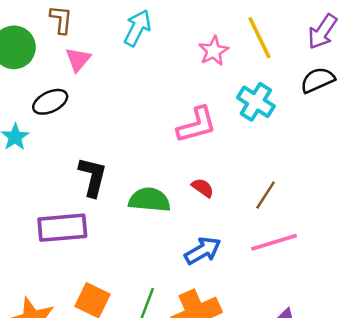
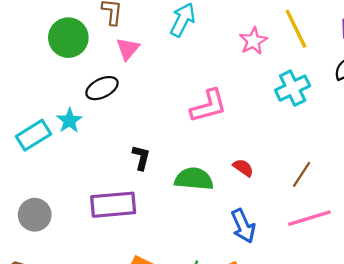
cyan cross: (256, 102) -> (293, 88), turned 32
pink L-shape: (197, 125) -> (208, 106), moved
black L-shape: (93, 177) -> (141, 158), size x0.7
blue arrow: (203, 251) -> (243, 226), turned 96

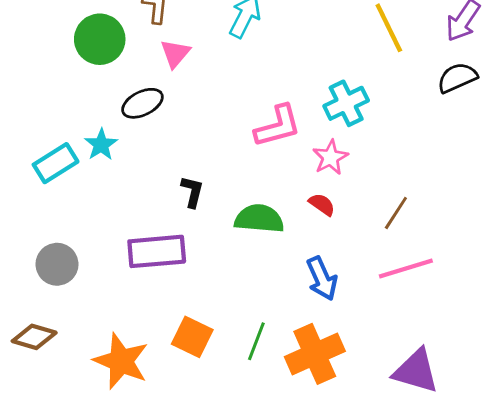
pink star: (253, 41) -> (330, 157), moved
cyan cross: (293, 88) -> (346, 103), moved

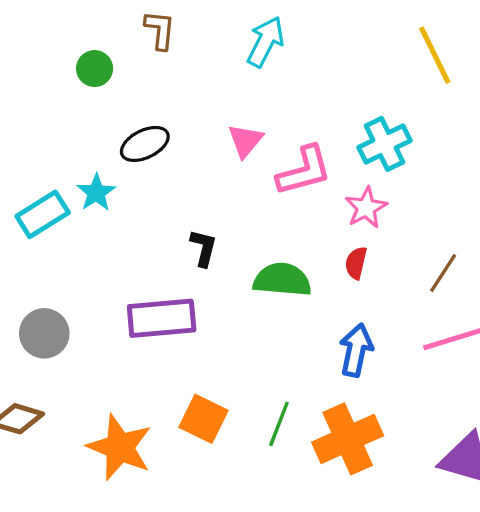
green circle: (100, 39) -> (95, 69), size x0.6
pink triangle: (175, 53) -> (245, 141), moved
red semicircle: (322, 204) -> (356, 263), turned -112
blue arrow: (322, 278) -> (356, 350), turned -144

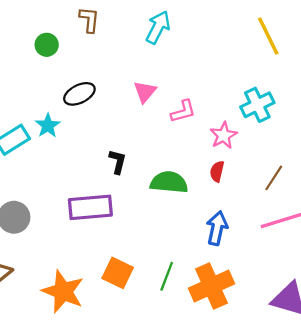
cyan cross: (385, 144) -> (257, 105), moved
pink L-shape: (304, 171) -> (183, 111), size x0.7

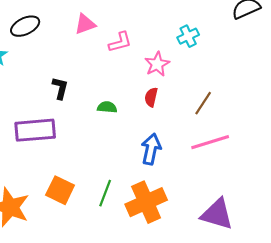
pink triangle: (145, 92) -> (85, 24), turned 30
cyan cross: (257, 105) -> (188, 36), size x0.7
green semicircle: (169, 182) -> (107, 107), size x0.6

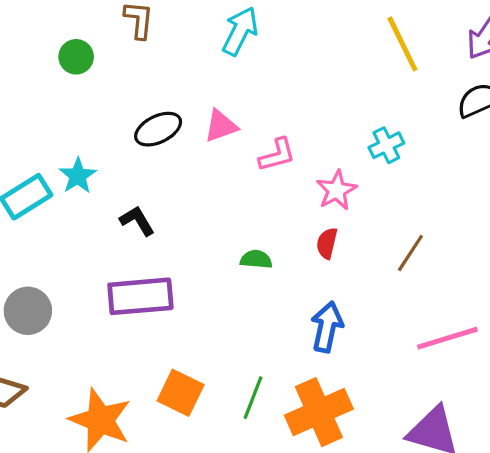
black ellipse: (25, 26) -> (158, 129), moved
black L-shape: (60, 88) -> (137, 221), moved, turned -45
pink line: (210, 142) -> (447, 338), moved

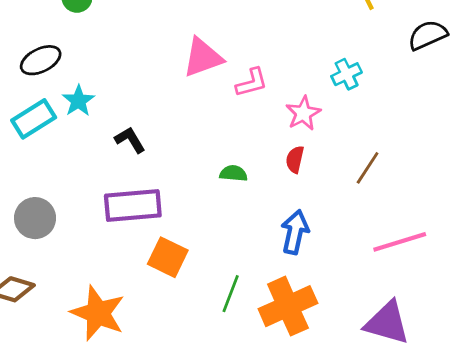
pink triangle: (221, 126) -> (203, 57), size x1.4
black ellipse: (158, 129) -> (41, 60), moved
orange square: (181, 393) -> (168, 257), moved

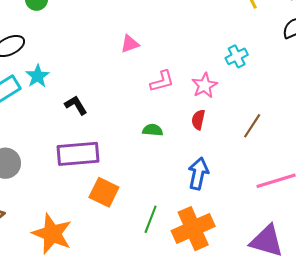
pink triangle: (203, 57) -> (130, 44), size x0.6
pink L-shape: (252, 83) -> (162, 81), moved

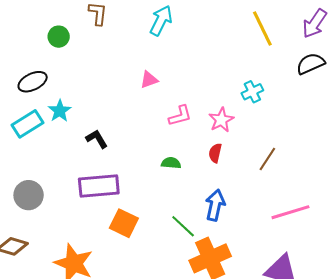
green line: (151, 219) -> (183, 226), moved, turned -68

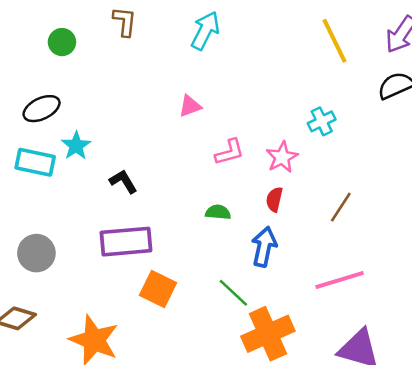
green circle: (59, 37) -> (62, 42), moved
cyan rectangle: (28, 124) -> (35, 162), turned 44
blue arrow: (215, 205) -> (264, 247), moved
pink line: (290, 212) -> (340, 280), moved

